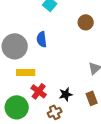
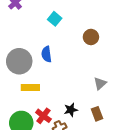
red cross: (39, 91) -> (43, 116), moved

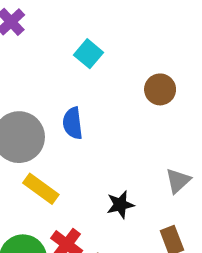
yellow rectangle: (30, 88) -> (41, 189), turned 36
black star: (71, 110) -> (120, 205), moved

